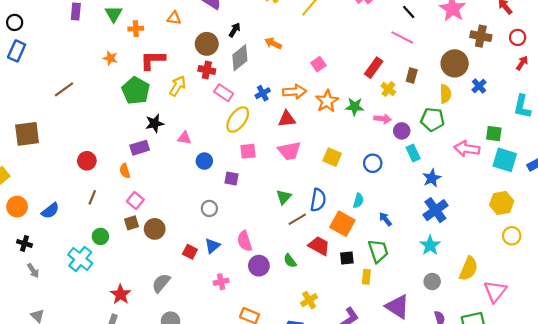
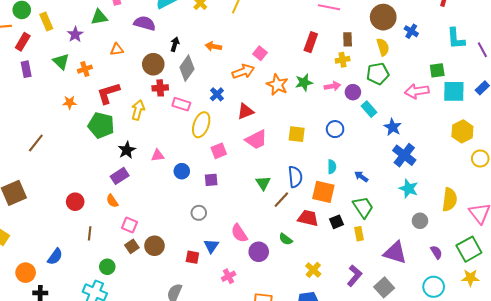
yellow cross: (388, 89) -> (343, 60), moved, turned -32
orange arrow: (294, 92) -> (243, 72), moved
orange circle: (17, 207) -> (26, 273), moved

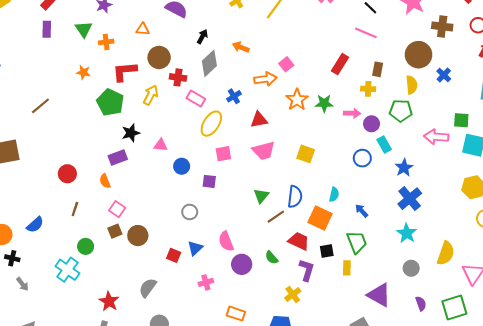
brown circle: (153, 64) -> (159, 57), moved
blue circle: (335, 129) -> (362, 158), moved
purple L-shape: (354, 276) -> (307, 270), moved, turned -35

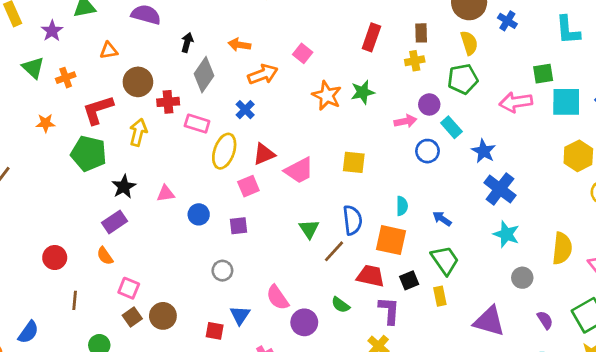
orange arrow: (265, 79) -> (263, 74), moved
pink arrow: (352, 113) -> (406, 121), moved
red triangle: (259, 120) -> (264, 154), moved

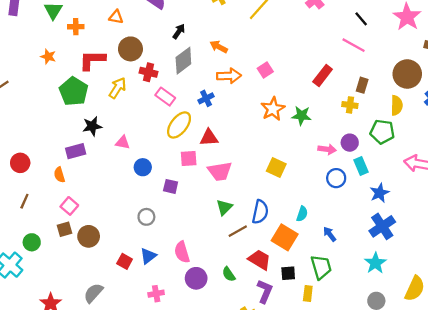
pink trapezoid: (299, 170) -> (220, 171), moved

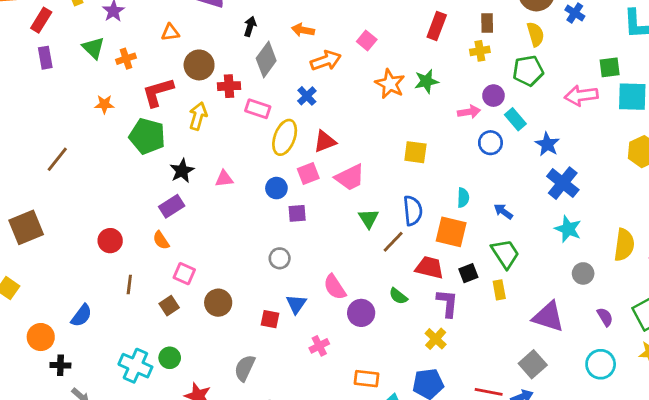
blue circle: (143, 167) -> (276, 188), moved
brown square: (65, 229) -> (169, 306), moved
green circle: (32, 242) -> (170, 358), moved

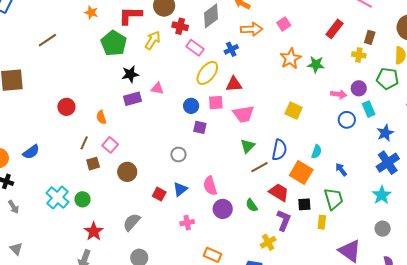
purple rectangle: (172, 206) -> (132, 99), moved
brown line: (129, 284) -> (84, 143), moved

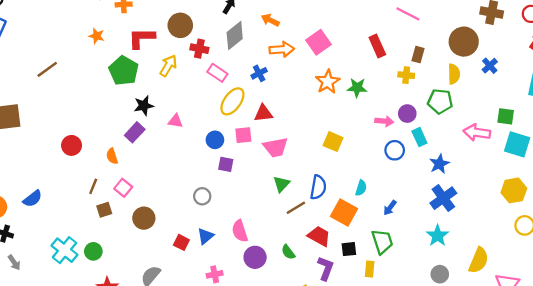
pink square: (284, 24) -> (319, 42), size x1.5
red rectangle: (335, 29) -> (377, 46), turned -60
purple rectangle: (132, 99) -> (135, 132), moved, turned -30
blue arrow: (341, 170) -> (390, 208), turned -104

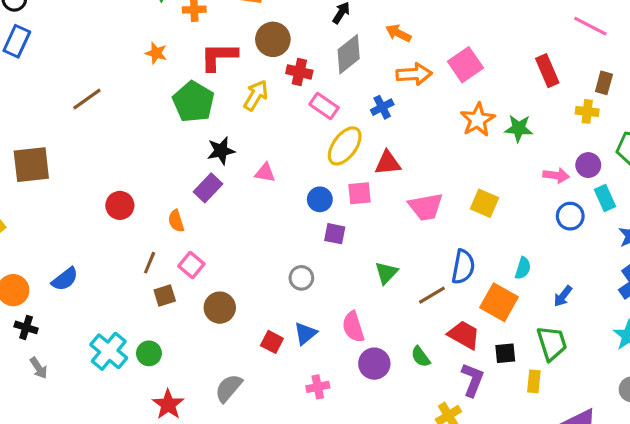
pink trapezoid: (276, 147) -> (426, 207), moved
green triangle: (281, 184) -> (386, 273), moved

